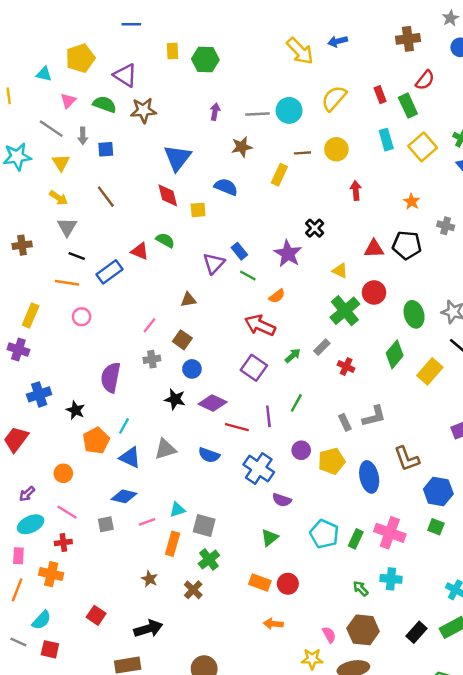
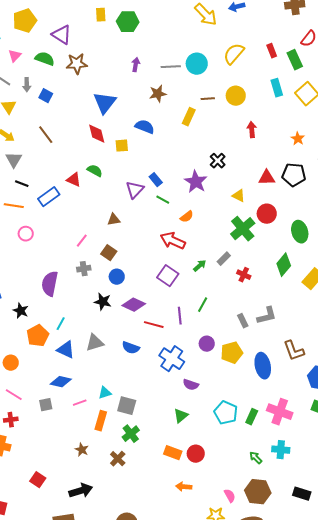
blue square: (106, 149) -> (46, 96), turned 32
black rectangle: (416, 632) -> (302, 494), turned 66

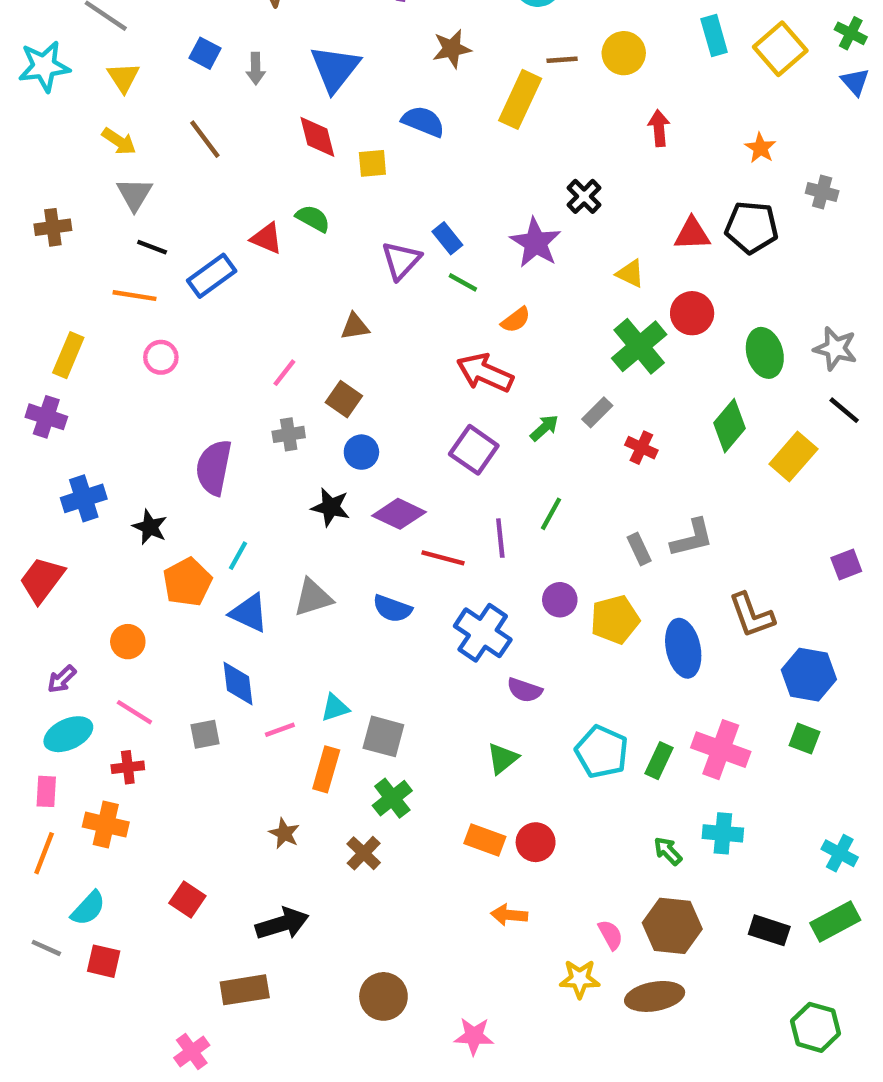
gray arrow: (27, 85) -> (256, 69), moved
yellow rectangle: (189, 117) -> (520, 99), size x1.4
blue diamond: (61, 382) -> (238, 683), turned 70

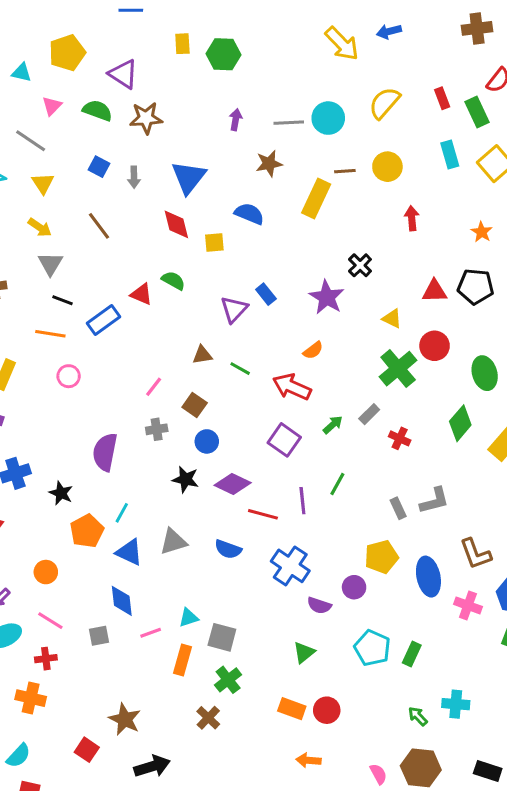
green line: (463, 282) -> (240, 369), moved
purple circle: (560, 600) -> (354, 587), moved
pink cross: (721, 750) -> (468, 605), moved, size x0.7
brown star: (284, 833) -> (125, 719), moved, size x1.5

